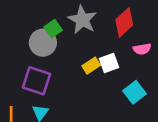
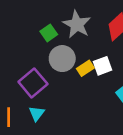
gray circle: (43, 43) -> (62, 59), moved
purple square: (37, 81) -> (33, 83), turned 32

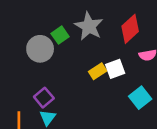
gray circle: (62, 59) -> (40, 49), moved
purple square: (33, 83) -> (44, 98), moved, size x0.7

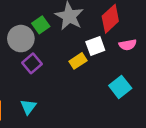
white square: (115, 69) -> (95, 46), moved
purple square: (44, 98) -> (32, 63), moved

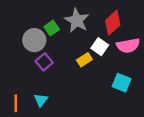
pink semicircle: (128, 45) -> (128, 46), size x1.5
white square: (95, 46) -> (100, 47), turned -35
cyan square: (120, 87) -> (122, 83), turned -30

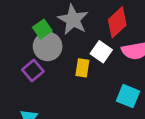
gray circle: (34, 40) -> (48, 46), moved
yellow rectangle: (84, 60) -> (82, 68), turned -48

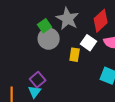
purple square: (33, 71) -> (38, 80), moved

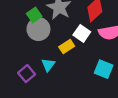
yellow rectangle: (75, 55) -> (67, 46), turned 48
cyan triangle: (35, 92) -> (48, 65), moved

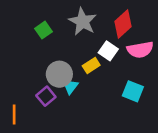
green square: (34, 15) -> (43, 30), moved
gray circle: (38, 29) -> (59, 74), moved

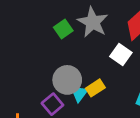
green square: (43, 30) -> (63, 29), moved
yellow rectangle: (91, 66) -> (95, 88), moved

